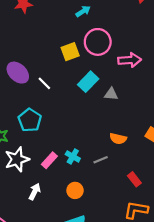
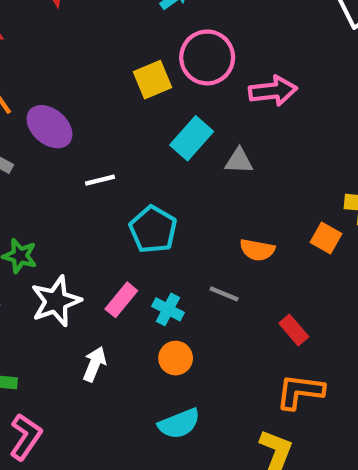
white line: (44, 83) -> (100, 180), moved, turned -56
cyan pentagon: (30, 120) -> (153, 230), moved
cyan cross: (73, 156) -> (168, 309), moved
gray line: (101, 160) -> (224, 294), turned 48

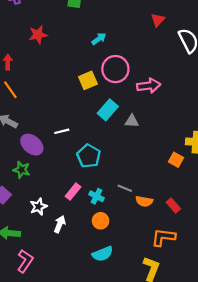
purple ellipse: (49, 127) -> (32, 145), moved
orange semicircle: (257, 250) -> (144, 201), moved
white star: (56, 301) -> (39, 207), moved, size x0.7
red rectangle: (294, 330) -> (173, 205), moved

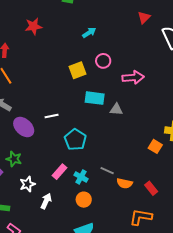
pink circle: (115, 69) -> (103, 61), size x0.6
cyan rectangle: (108, 110) -> (95, 98), turned 54
green star: (22, 170) -> (14, 159), moved

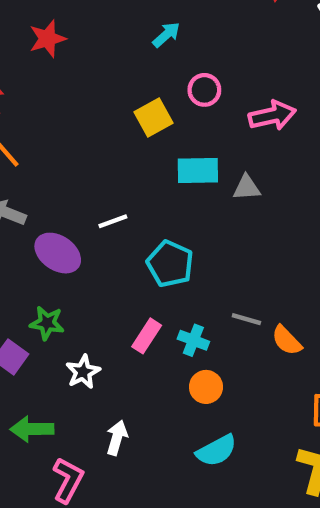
orange semicircle: (125, 183) -> (287, 340), turned 42
white arrow: (46, 201) -> (117, 438), moved

